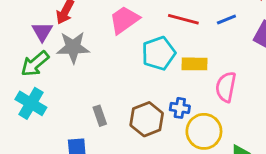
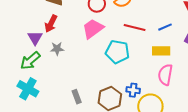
gray star: (73, 47) -> (57, 49), size x0.6
cyan pentagon: (159, 53) -> (117, 52), turned 30
yellow rectangle: (194, 64) -> (161, 51), moved

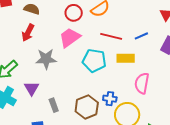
purple triangle: (35, 38) -> (31, 88), moved
gray star: (57, 49) -> (46, 59), moved, size x1.5
yellow rectangle: (161, 51) -> (126, 58), moved

